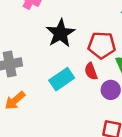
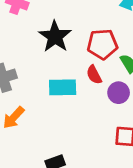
cyan rectangle: (62, 79) -> (63, 87), turned 40

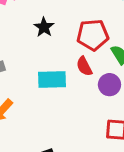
black star: (55, 37) -> (44, 27), size x0.6

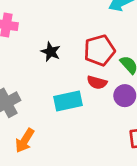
red semicircle: (84, 66) -> (97, 82), turned -36

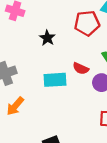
red pentagon: (99, 50) -> (87, 23), moved

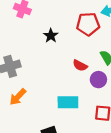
cyan rectangle: (55, 80) -> (68, 102), moved

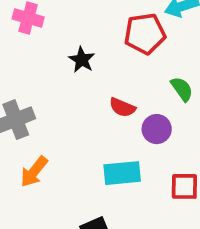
red semicircle: (80, 65) -> (122, 107), moved
purple circle: (98, 80) -> (157, 129), moved

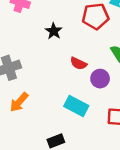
cyan rectangle: (122, 173) -> (76, 106), turned 30

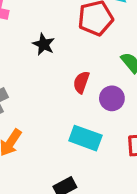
red semicircle: (78, 63) -> (81, 82), turned 91

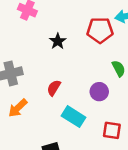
red semicircle: (81, 82) -> (54, 88), moved

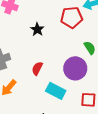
purple circle: (99, 92) -> (75, 68), size x1.5

